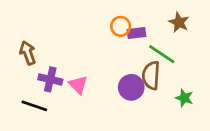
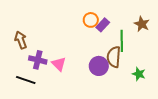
brown star: (179, 22) -> (142, 24), moved
purple rectangle: (137, 33) -> (103, 25), turned -40
green line: (162, 54) -> (122, 41), turned 55

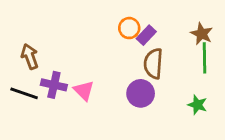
green line: (122, 41) -> (205, 58), moved
brown semicircle: (114, 57) -> (153, 64), moved
black line: (26, 80) -> (24, 93), moved

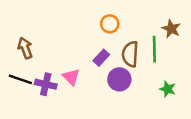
purple rectangle: (146, 35) -> (101, 58), moved
green line: (205, 58) -> (154, 49), moved
purple cross: (54, 85) -> (46, 84), moved

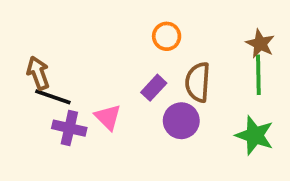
green line: (154, 49) -> (258, 75), moved
black line: (20, 79) -> (53, 97), moved
green star: (168, 89) -> (255, 135), size x1.5

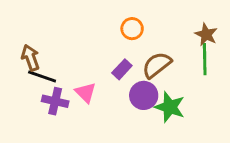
brown semicircle: (198, 82) -> (157, 65), turned 48
green star: (255, 135) -> (170, 107), moved

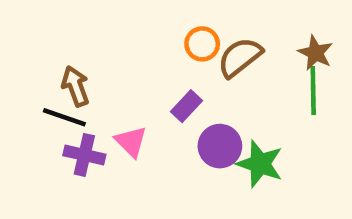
brown arrow: (30, 58) -> (76, 86), moved
brown semicircle: (157, 65) -> (240, 57), moved

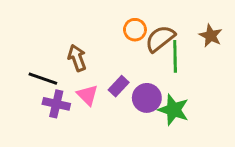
brown arrow: (76, 86) -> (77, 58), moved
green line: (313, 91) -> (175, 56), moved
purple rectangle: (187, 106) -> (119, 86), moved

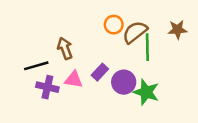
brown star: (211, 36) -> (177, 30), turned -30
black line: (43, 79) -> (36, 66), turned -35
pink triangle: (87, 95) -> (74, 80), turned -36

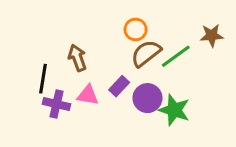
brown semicircle: (135, 32) -> (146, 53), moved
green line: (147, 47) -> (176, 56), turned 55
black line: (36, 66) -> (43, 79), turned -65

